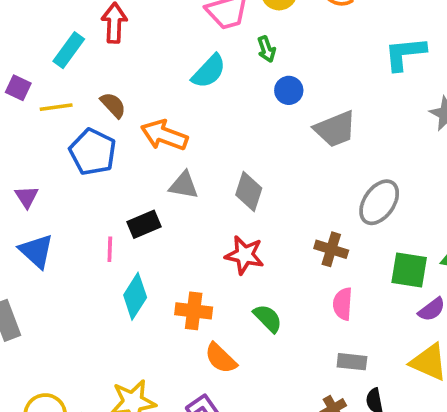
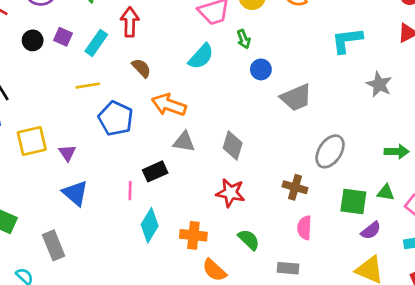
purple square: (18, 88) -> (63, 37), moved
brown semicircle: (113, 105) -> (141, 68), moved
gray rectangle: (352, 362) -> (288, 268), moved

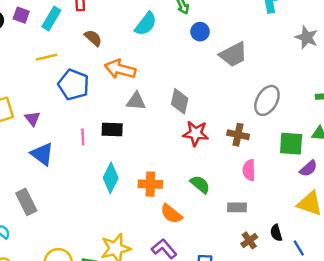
black rectangle: (155, 171) -> (112, 130), turned 30
pink line: (130, 191) -> (83, 137), moved
red star: (230, 193) -> (196, 133), moved

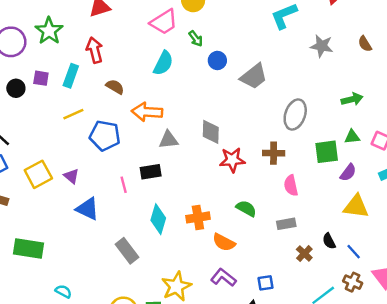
gray rectangle: (26, 202) -> (127, 251), moved

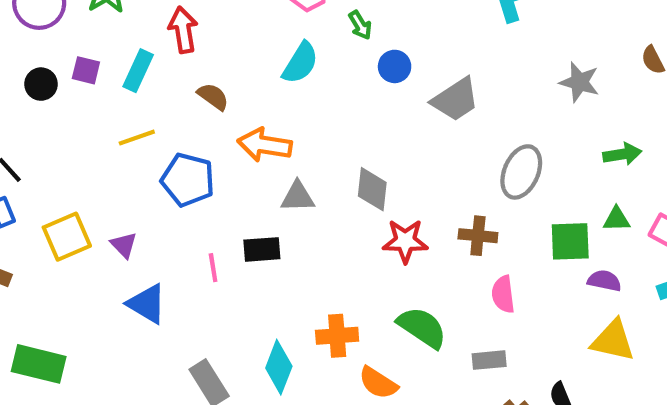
gray star: (322, 46) -> (579, 82), moved
purple semicircle: (348, 173) -> (604, 281), turned -120
green semicircle: (246, 208) -> (422, 327), size x1.4
cyan diamond: (158, 219) -> (279, 367), moved

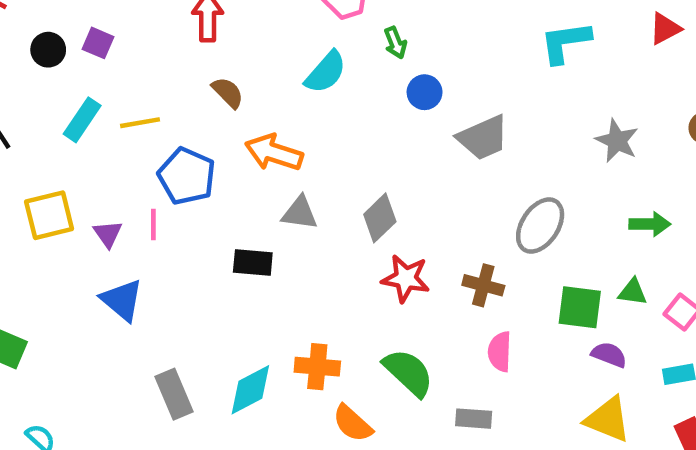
cyan rectangle: (138, 71) -> (82, 120), moved
gray diamond: (372, 189) -> (380, 218), turned 30
pink line: (213, 268) -> (153, 225), moved
cyan diamond: (279, 367) -> (250, 390), turned 32

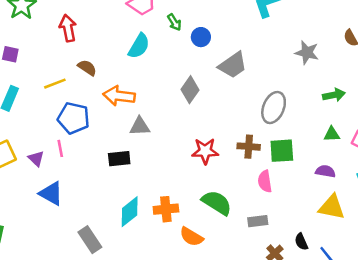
blue circle: (425, 92) -> (201, 37), moved
yellow line: (140, 123) -> (55, 84), moved
gray diamond: (380, 218) -> (190, 90), moved
green square: (580, 307) -> (282, 151), moved
cyan diamond: (250, 390) -> (130, 212), moved

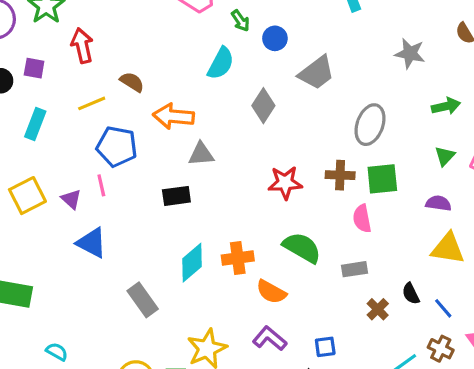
red arrow: (68, 28) -> (82, 46), moved
cyan semicircle: (139, 46) -> (221, 63), moved
green triangle: (332, 134) -> (445, 156), turned -42

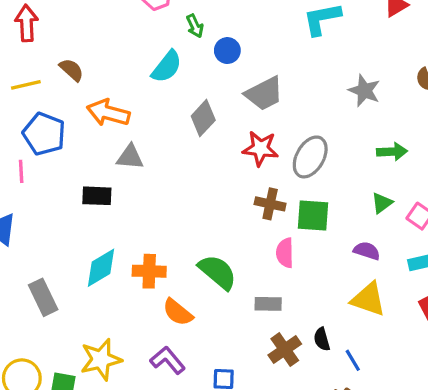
red star: (285, 183) -> (260, 148), moved
brown cross: (378, 309) -> (285, 350), size x1.4

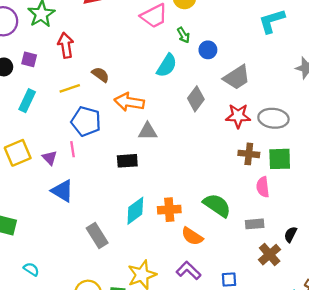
gray ellipse: (310, 157) -> (273, 118), turned 72
black semicircle: (322, 339) -> (291, 234), moved, turned 49

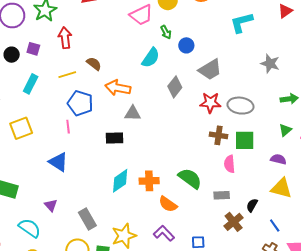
purple triangle: (50, 158) -> (51, 205), moved
gray rectangle: (97, 236) -> (87, 219), moved
cyan semicircle: (31, 269) -> (30, 228), size x1.6

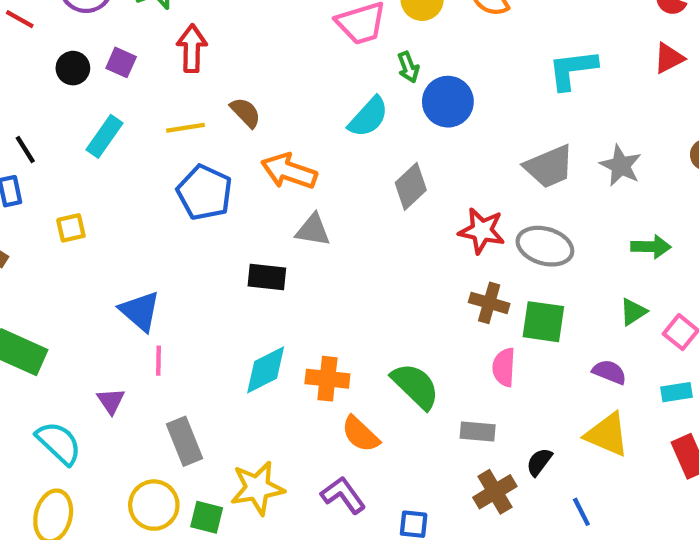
blue circle: (186, 45) -> (448, 102), size x1.5
gray trapezoid: (210, 70) -> (549, 167), moved
pink line: (68, 127) -> (158, 361), moved
yellow square: (21, 128) -> (71, 228), size x0.6

